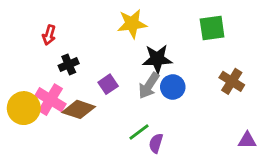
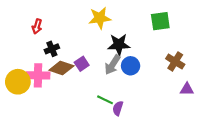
pink cross: (50, 100) -> (38, 75), turned -30
brown diamond: (79, 109) -> (61, 68), moved
green line: (139, 132) -> (105, 100), turned 63
purple triangle: (247, 140) -> (187, 89), moved

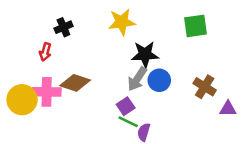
red arrow: (37, 26) -> (45, 52), moved
black cross: (52, 49) -> (63, 27), moved
brown cross: (175, 62) -> (205, 87), moved
purple square: (82, 64) -> (126, 106), moved

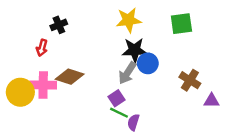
yellow star: (122, 22) -> (129, 20), moved
blue circle: (159, 80) -> (148, 63), moved

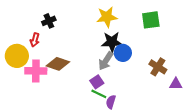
yellow circle: (20, 92) -> (17, 56), moved

